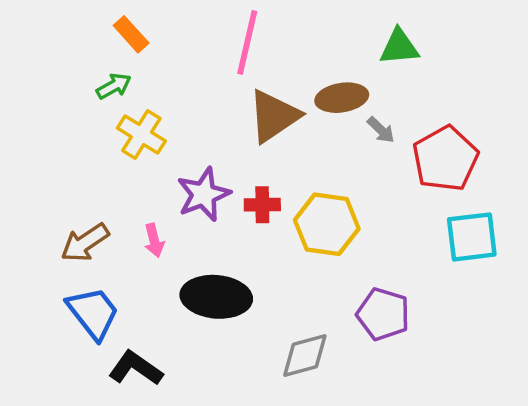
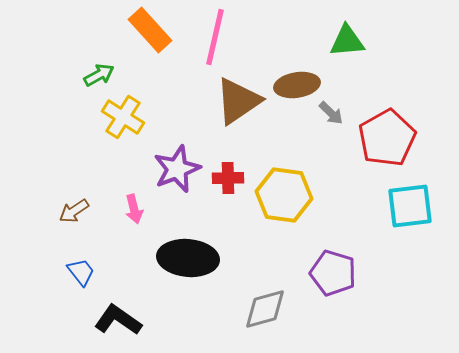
orange rectangle: (131, 34) -> (150, 30), moved, size x1.4
brown arrow: (85, 243) -> (74, 211), size x0.7
blue trapezoid: (93, 313) -> (81, 272), size x0.6

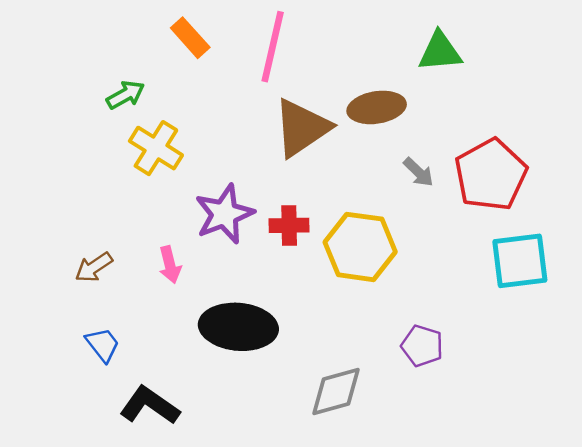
orange rectangle: (150, 30) -> (190, 38), size x0.7
gray arrow: (331, 113) -> (418, 172), moved
purple pentagon: (333, 273) -> (422, 346), size x0.7

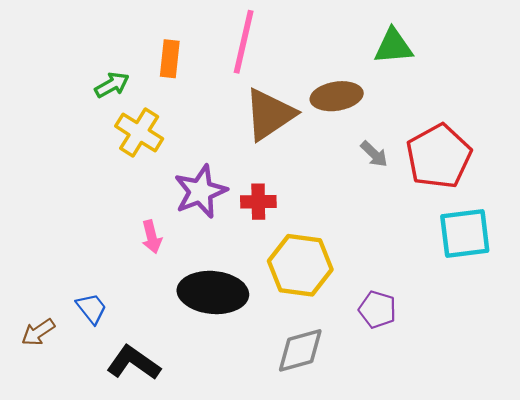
orange rectangle: (190, 38) -> (170, 59), moved, turned 48
yellow hexagon: (360, 247) -> (300, 265), moved
brown arrow: (94, 267) -> (38, 332), moved

